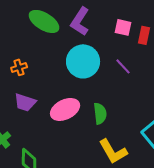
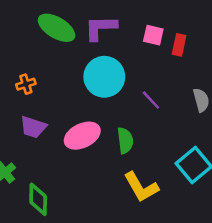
purple L-shape: (80, 21) -> (101, 28), turned 56
purple line: (123, 66) -> (151, 100), moved

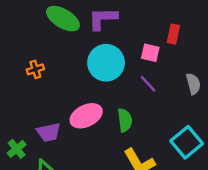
pink square: (153, 35) -> (150, 53), moved
purple trapezoid: (33, 127) -> (49, 132), moved, turned -30

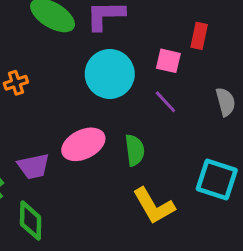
cyan square: (187, 142) -> (217, 180), turned -32

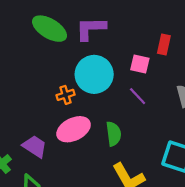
orange cross: (16, 83) -> (66, 95), moved
purple trapezoid: (34, 166) -> (35, 146), turned -135

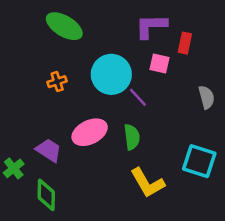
purple L-shape: (91, 29) -> (151, 26), moved
orange cross: (66, 95) -> (57, 82), moved
purple line: (138, 96) -> (138, 97), moved

